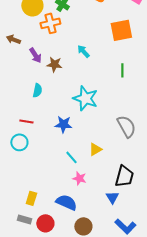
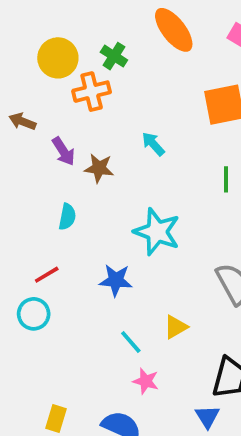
red line: (26, 121) -> (47, 275), turned -40

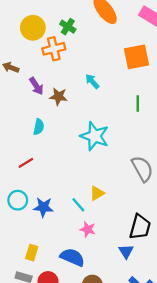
blue star: (116, 280) -> (43, 207), moved
cyan circle: (34, 314) -> (18, 200), moved
yellow triangle: (176, 327) -> (97, 193), moved

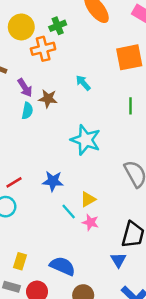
green cross: (68, 27) -> (58, 26), turned 35
cyan semicircle: (39, 127) -> (27, 111), moved
red line: (26, 163) -> (14, 182), moved
blue star: (43, 207) -> (53, 181), moved
pink star: (88, 229) -> (90, 222), moved

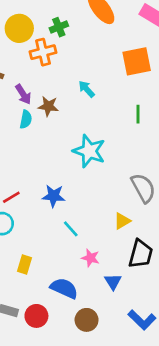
yellow triangle: (88, 199) -> (122, 221), moved
pink star: (90, 222) -> (90, 258), moved
blue triangle: (118, 260) -> (113, 282), moved
yellow rectangle: (20, 261) -> (25, 264), moved

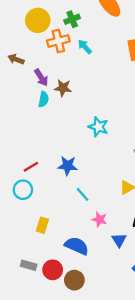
cyan arrow: (87, 89) -> (85, 47), moved
cyan star: (89, 151) -> (98, 127), size x0.7
brown circle: (87, 320) -> (74, 280), moved

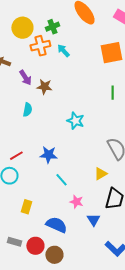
cyan semicircle: (43, 99) -> (27, 110), moved

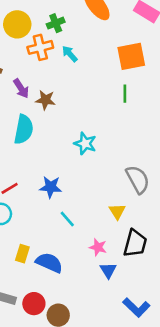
green line: (113, 93) -> (125, 94), moved
cyan semicircle: (27, 110) -> (24, 129), size x1.6
yellow triangle: (101, 174) -> (117, 211), turned -32
pink star: (77, 202) -> (98, 247), moved
blue semicircle: (56, 225) -> (49, 263), moved

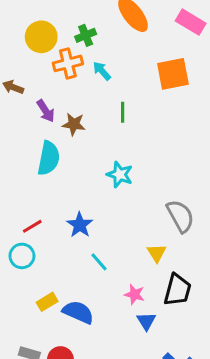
green line: (125, 94) -> (123, 112), moved
blue star: (51, 187) -> (80, 225), turned 30
yellow rectangle: (22, 254) -> (47, 302), turned 42

